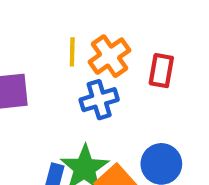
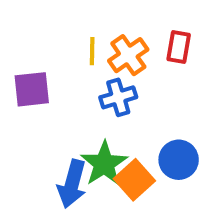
red rectangle: (161, 71) -> (179, 47), moved

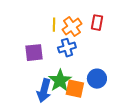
purple square: (32, 89) -> (34, 53), moved
orange square: (134, 180) -> (75, 89), turned -36

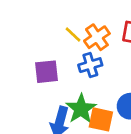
yellow line: (54, 25) -> (73, 35), turned -48

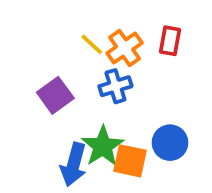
purple square: (46, 72) -> (55, 95), turned -30

